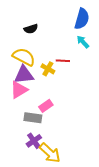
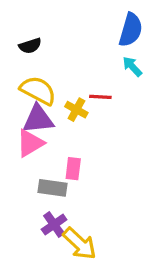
black semicircle: (31, 29) -> (30, 46), moved
pink rectangle: (46, 106) -> (73, 169), turned -48

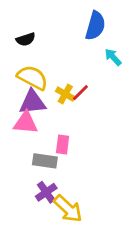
blue semicircle: (131, 30) -> (95, 26), moved
red line: (100, 97) -> (80, 93), moved, turned -48
pink triangle: (30, 143) -> (26, 123), turned 36

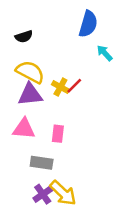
pink triangle: (26, 123) -> (24, 129), moved
gray rectangle: (45, 161) -> (42, 163), moved
purple cross: (46, 192) -> (43, 194), moved

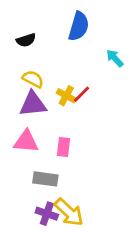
blue semicircle: (88, 24) -> (79, 26), moved
yellow semicircle: (30, 72) -> (33, 79), size x0.7
purple cross: (43, 194) -> (47, 214), turned -36

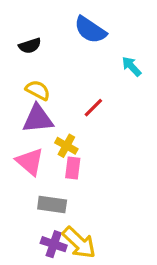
blue semicircle: (79, 26) -> (90, 30), turned 108
yellow cross: (66, 96) -> (66, 146), moved
pink triangle: (26, 141) -> (30, 162), turned 36

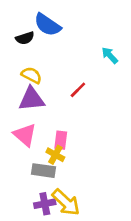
blue semicircle: (90, 30) -> (47, 25), moved
yellow cross: (66, 146) -> (55, 155), moved
purple cross: (54, 244) -> (45, 204), turned -30

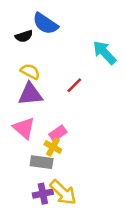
cyan arrow: (110, 55) -> (105, 53), size x1.5
pink rectangle: (61, 140) -> (58, 133), turned 48

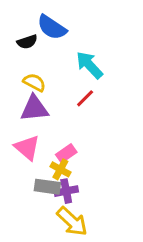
cyan arrow: (105, 53) -> (89, 65), moved
purple cross: (43, 194) -> (66, 191), moved

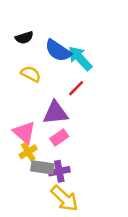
blue semicircle: (52, 27) -> (58, 51), moved
purple triangle: (34, 108) -> (55, 113), moved
yellow cross: (60, 169) -> (28, 152), moved, turned 30

